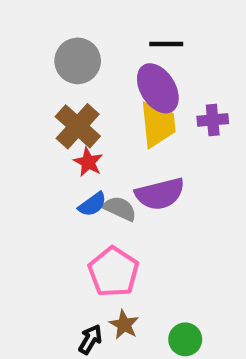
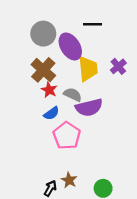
purple ellipse: (158, 88) -> (70, 46), moved
purple cross: (213, 120) -> (118, 66), turned -35
gray semicircle: (120, 209) -> (73, 95), moved
pink pentagon: (114, 272) -> (67, 136), moved

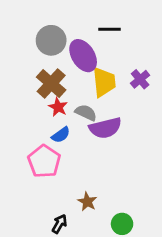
pink pentagon: (67, 136) -> (44, 161), moved
brown star: (69, 180) -> (87, 202), moved

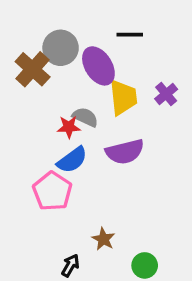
brown cross: (51, 83) -> (33, 69), moved
red star: (58, 107) -> (69, 127), turned -30
gray semicircle: (86, 113) -> (85, 117), moved
blue semicircle: (61, 135) -> (72, 160), size x1.4

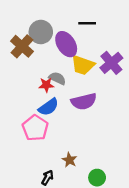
purple cross: (166, 94) -> (111, 63), size x1.5
yellow trapezoid: (123, 97) -> (83, 65), turned 115

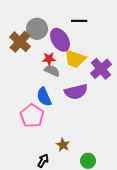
purple cross: (111, 63) -> (101, 69), moved
red star: (46, 85) -> (49, 59), moved
blue semicircle: (49, 107) -> (44, 97), turned 102

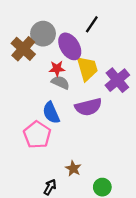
black line: (79, 21) -> (92, 24), turned -56
yellow trapezoid: (75, 59) -> (87, 69), turned -125

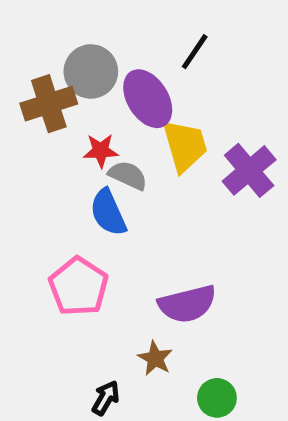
brown cross: (23, 49) -> (49, 104), turned 30
red star: (57, 69) -> (101, 151), moved
purple semicircle: (88, 107) -> (187, 304), moved
blue semicircle: (51, 113) -> (108, 212), moved

